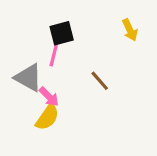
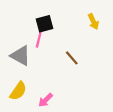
pink arrow: (49, 97) -> (46, 100), moved, turned 91
yellow semicircle: (47, 117) -> (18, 91), moved

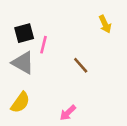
black square: (44, 24) -> (24, 33), moved
pink arrow: (46, 100) -> (68, 113), moved

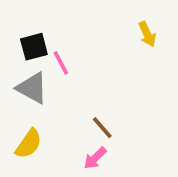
pink line: (43, 45) -> (61, 63), turned -42
brown line: (81, 65) -> (102, 128), moved

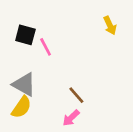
black square: (34, 47) -> (25, 35), turned 30
gray triangle: (32, 88) -> (24, 84), moved

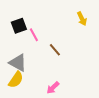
black square: (25, 35) -> (19, 26), turned -35
brown line: (76, 95) -> (55, 50), moved

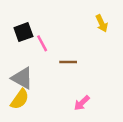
brown line: (55, 50) -> (68, 62), turned -48
pink arrow: (53, 88) -> (82, 103), moved

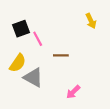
gray triangle: (22, 78) -> (33, 78), moved
yellow semicircle: (20, 99) -> (18, 63), moved

